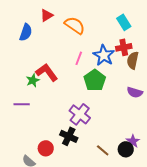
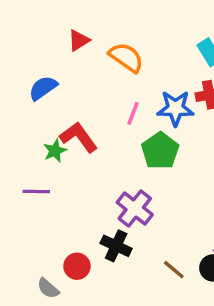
blue semicircle: (26, 32) -> (43, 88), moved, turned -144
blue star: (104, 55) -> (175, 108), turned -30

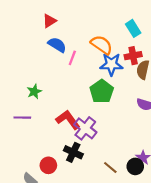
orange semicircle: (126, 57) -> (102, 45), moved
blue semicircle: (43, 88) -> (57, 45), moved, turned 66
pink line: (133, 113) -> (72, 58), moved
red L-shape: (79, 137) -> (68, 120), moved

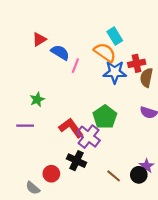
red triangle: (49, 21) -> (39, 39), moved
cyan rectangle: (133, 28) -> (115, 36), moved
green pentagon: (102, 91) -> (105, 117), moved

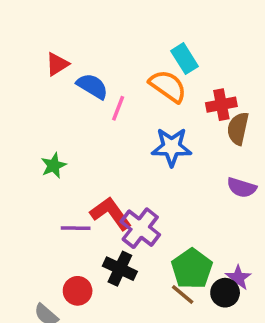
blue star: (115, 72) -> (172, 147), moved
green pentagon: (105, 117) -> (192, 269), moved
purple line: (25, 126) -> (76, 228), moved

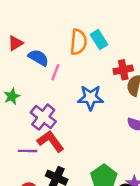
orange semicircle: (168, 86) -> (78, 42), moved, turned 60
green star: (54, 165) -> (12, 96), moved
purple cross: (140, 228) -> (43, 117), moved

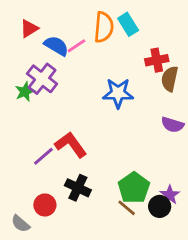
pink line: (55, 72) -> (76, 46), moved, turned 35
purple cross: (43, 117) -> (42, 79), moved
purple line: (28, 151) -> (43, 156), turned -42

